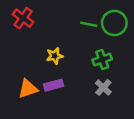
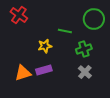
green line: (89, 24) -> (65, 31), moved

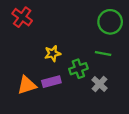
green line: (65, 31) -> (103, 53), moved
green cross: (84, 49) -> (78, 69), moved

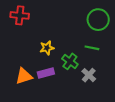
red cross: (22, 17) -> (20, 15), turned -30
green cross: (78, 69) -> (70, 61), turned -35

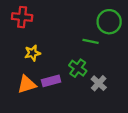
yellow star: (47, 48) -> (33, 53), moved
green line: (92, 48) -> (91, 41), moved

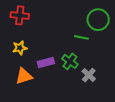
yellow star: (33, 53) -> (20, 48), moved
purple rectangle: (51, 81) -> (46, 63), moved

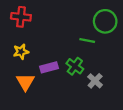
orange triangle: (24, 76) -> (25, 82), turned -42

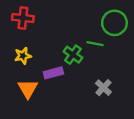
green cross: (75, 66) -> (73, 55), moved

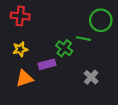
orange triangle: (28, 89) -> (24, 78), turned 42

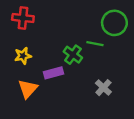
orange triangle: (24, 78) -> (28, 89), turned -30

